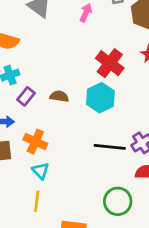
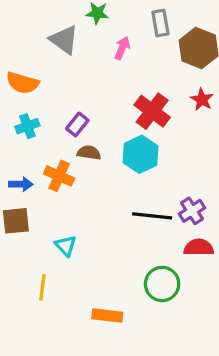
purple rectangle: (26, 96) -> (77, 124), moved
orange cross: (35, 142) -> (59, 176), moved
yellow line: (37, 201) -> (42, 287), moved

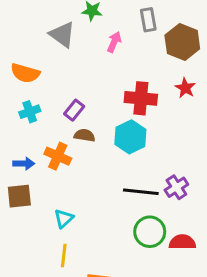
red cross: (152, 111) -> (141, 98), turned -32
cyan triangle: (66, 246) -> (64, 218), turned 30
red semicircle: (199, 247) -> (182, 242), moved
green circle: (162, 284) -> (150, 232), moved
yellow line: (42, 287) -> (64, 255), moved

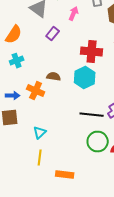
orange semicircle: (25, 73) -> (14, 35), turned -72
purple rectangle: (74, 110) -> (53, 34), moved

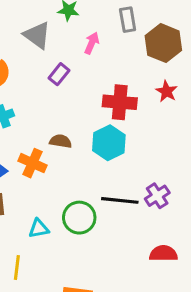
cyan triangle: (40, 133) -> (39, 228), turned 32
green circle: (98, 142) -> (79, 218), moved
yellow line: (40, 158) -> (17, 267), moved

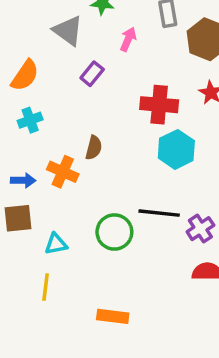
brown semicircle: (61, 141) -> (94, 148), turned 95
cyan hexagon: (109, 143) -> (176, 149), moved
purple cross: (157, 196) -> (200, 229), moved
cyan triangle: (39, 228) -> (56, 244), moved

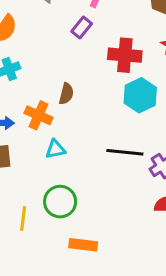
purple rectangle: (92, 74) -> (82, 27), moved
green circle: (114, 232) -> (60, 202), moved
cyan triangle: (56, 244) -> (55, 149), moved

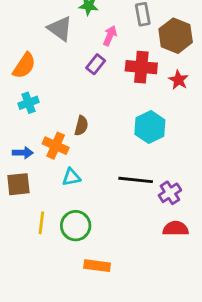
red cross: (125, 55) -> (141, 67), moved
yellow line: (23, 219) -> (41, 223), moved

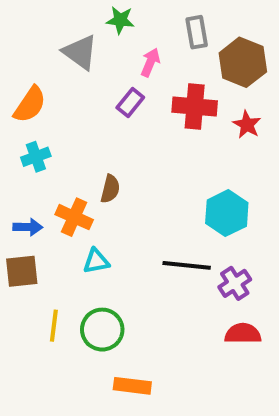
cyan hexagon: (150, 127) -> (227, 213), moved

